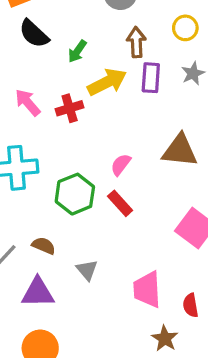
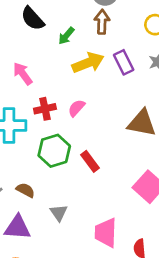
brown arrow: (136, 42) -> (102, 22), moved
purple rectangle: (151, 78) -> (124, 62), turned -35
red cross: (70, 108) -> (45, 109), moved
pink semicircle: (121, 165) -> (76, 108), moved

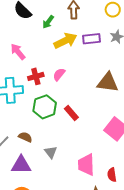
purple rectangle: (124, 62) -> (92, 39), turned -66

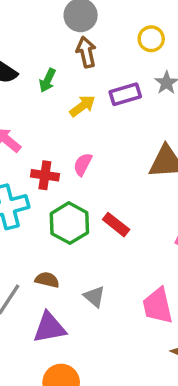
yellow arrow: (65, 41) -> (82, 106), size x0.7
red cross: (36, 76) -> (45, 175), turned 35

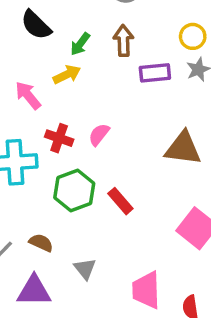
yellow circle: (151, 39) -> (193, 36), moved
brown arrow: (86, 52) -> (123, 41), moved
yellow arrow: (82, 106) -> (67, 75), moved

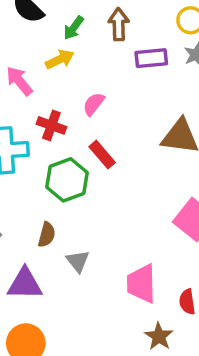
pink semicircle: (99, 135) -> (94, 104), moved
red rectangle: (120, 201) -> (102, 155), moved
brown semicircle: (41, 243) -> (47, 235), moved, turned 80

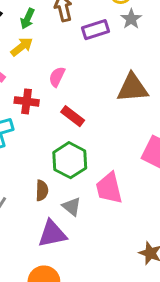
green hexagon: (67, 180) -> (70, 160), moved
purple triangle: (25, 284) -> (52, 234), moved
pink trapezoid: (141, 284) -> (109, 188), moved

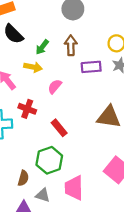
yellow arrow: (22, 47) -> (33, 67), turned 36
pink semicircle: (57, 77) -> (55, 87), moved
gray triangle: (72, 206) -> (43, 195), turned -35

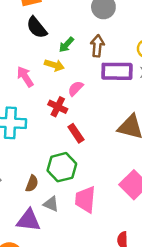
purple rectangle: (91, 67) -> (117, 71), size x1.4
red cross: (27, 109) -> (58, 107), moved

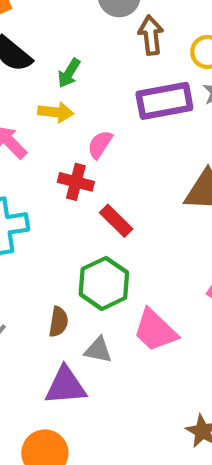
brown arrow: (97, 46) -> (151, 35), moved
pink trapezoid: (85, 199) -> (155, 330), turned -40

